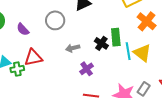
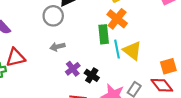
gray circle: (55, 20) -> (53, 16), moved
orange cross: (147, 21) -> (117, 19), moved
black cross: (101, 43) -> (92, 75), moved

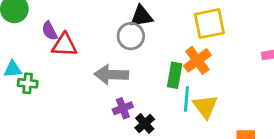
gray circle: (53, 16) -> (131, 36), moved
gray arrow: (57, 47) -> (111, 75), size x1.6
red triangle: (16, 58) -> (64, 45), moved

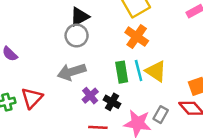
red triangle: (64, 45) -> (32, 98), moved, turned -30
green rectangle: (175, 75) -> (122, 72), moved

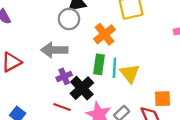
orange cross: (137, 37) -> (104, 34), moved
black cross: (112, 102) -> (82, 88), size x1.5

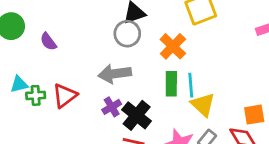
yellow triangle: (130, 73) -> (203, 105), moved
purple cross: (64, 76) -> (112, 107), moved
black cross: (82, 88) -> (137, 115), moved

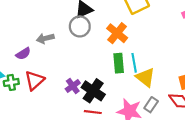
purple semicircle: (48, 42) -> (23, 54), moved, turned -80
gray arrow: (115, 74) -> (45, 38), moved, size x0.7

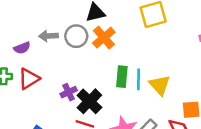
gray circle: (80, 26) -> (76, 36), moved
orange cross: (117, 33) -> (104, 38), moved
yellow triangle: (145, 77) -> (160, 85), moved

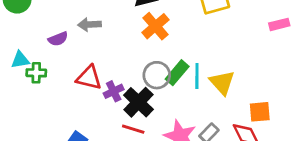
gray circle: (76, 36) -> (157, 75), moved
green rectangle: (122, 77) -> (177, 73), turned 35
red triangle: (29, 79) -> (89, 78), moved, turned 45

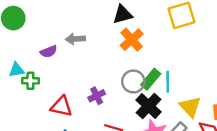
red triangle: (89, 78) -> (61, 106), moved
yellow triangle: (222, 83) -> (190, 107), moved
black cross: (138, 102) -> (149, 106), moved

